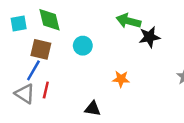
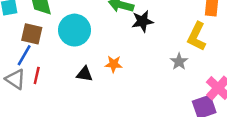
cyan circle: (83, 46) -> (75, 30), size x1.6
black triangle: (93, 109) -> (85, 74), moved

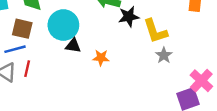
yellow L-shape: (197, 36) -> (155, 31), moved, turned -44
blue line: (24, 55) -> (15, 49), turned 45
black triangle: (85, 74) -> (73, 46), moved

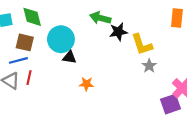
orange star: (101, 58) -> (86, 84), moved

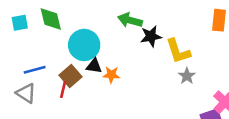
brown square: (25, 42) -> (71, 76), moved, turned 36
red line: (29, 78) -> (63, 90), moved
orange star: (86, 84) -> (111, 75), moved

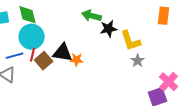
cyan circle: (84, 45) -> (32, 37), moved
black triangle: (94, 66) -> (63, 53), size x1.5
red line: (63, 90) -> (33, 55), moved

